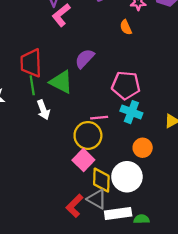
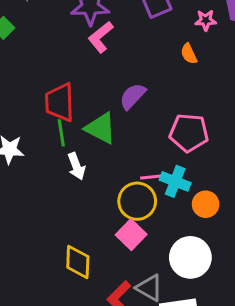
cyan cross: (131, 112) -> (175, 181), moved
orange circle: (143, 148) -> (206, 204), moved
yellow diamond: (101, 180) -> (78, 262), moved

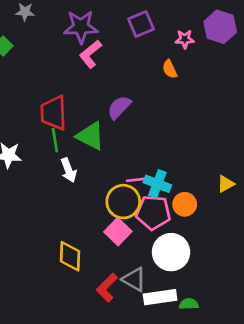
pink pentagon: (189, 133) -> (153, 213), moved

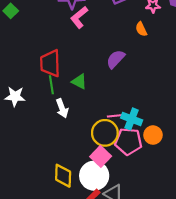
purple semicircle: (119, 107) -> (116, 59), moved
green triangle: (90, 136) -> (79, 82), size x0.7
white circle: (171, 252) -> (94, 176), moved

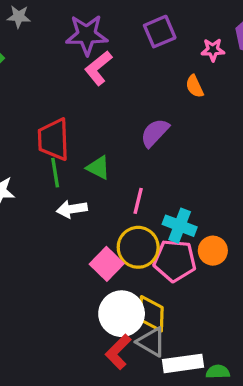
white arrow: (62, 108) -> (72, 209), turned 102
pink line: (116, 116) -> (138, 201), moved, turned -70
pink square: (101, 156) -> (107, 264), moved
yellow diamond: (63, 176) -> (151, 314), moved

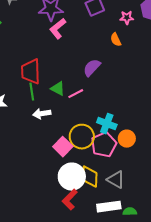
pink line: (138, 201) -> (76, 94), moved, turned 49
pink pentagon: (175, 261) -> (104, 145), turned -30
gray triangle: (151, 342) -> (116, 180), moved

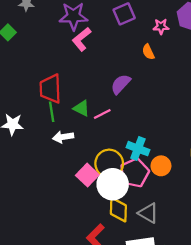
white circle: (72, 177) -> (113, 184), moved

